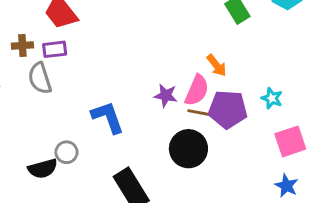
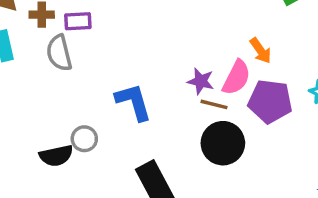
brown line: (199, 113) -> (214, 104), moved

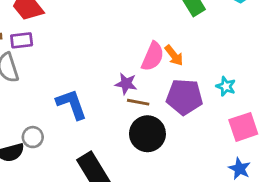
pink semicircle: (236, 78) -> (153, 56), moved

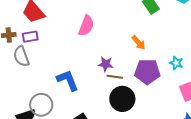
pink semicircle: (153, 56) -> (86, 26), moved
gray circle: (33, 137) -> (41, 105), size x1.5

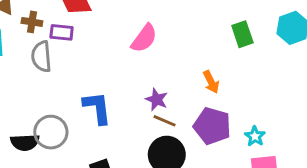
cyan star: (176, 63) -> (255, 136), moved

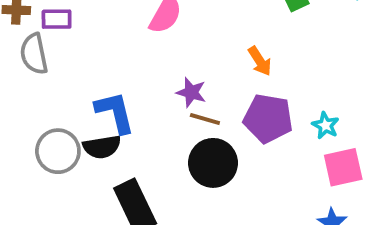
black semicircle: (25, 142) -> (102, 147), moved

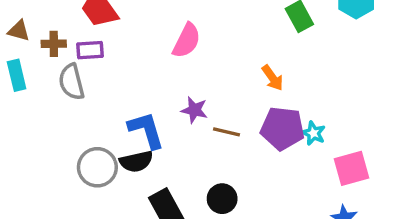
purple star: (191, 92) -> (194, 110), moved
cyan star: (325, 125) -> (313, 133), moved
black circle: (213, 163) -> (222, 199), moved, size x0.7

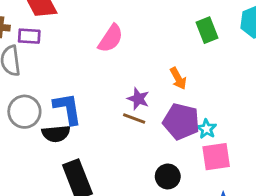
purple star: (194, 110) -> (138, 99), moved
gray circle: (97, 167) -> (24, 112), moved
pink square: (352, 168) -> (216, 157), moved
black circle: (222, 199) -> (168, 176), moved

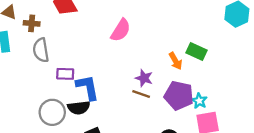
green rectangle: (207, 30) -> (197, 51), moved, turned -42
purple rectangle: (29, 36) -> (65, 74), moved
gray circle: (24, 112) -> (52, 112), moved

